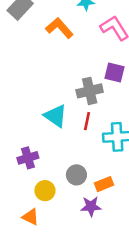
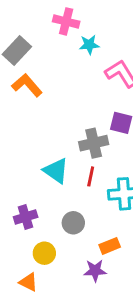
orange L-shape: (59, 28) -> (27, 85), moved
gray circle: (76, 175) -> (73, 223), moved

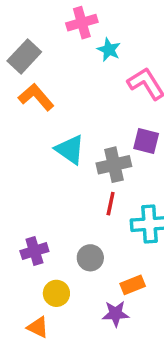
pink cross: (66, 21) -> (82, 23), turned -30
cyan star: (89, 45) -> (109, 50), turned 30
cyan triangle: (56, 171) -> (70, 150), moved

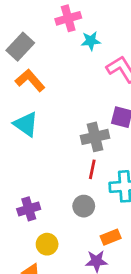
cyan star: (109, 50) -> (91, 41), turned -30
cyan triangle: (70, 150) -> (26, 124), moved
gray circle: (90, 258) -> (84, 206), moved

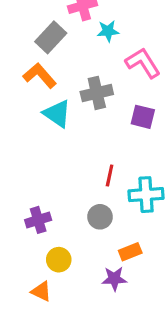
gray rectangle: (20, 47) -> (51, 37), moved
cyan triangle: (26, 124) -> (57, 114), moved
gray cross: (95, 137) -> (97, 93), moved

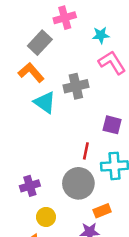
cyan star: (108, 31) -> (101, 35), moved
purple square: (143, 117) -> (112, 125), moved
gray circle: (100, 217) -> (78, 183), size x1.6

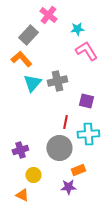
pink cross: (65, 18) -> (48, 15), turned -36
gray cross: (76, 86) -> (57, 81), moved
cyan triangle: (45, 102) -> (32, 83), turned 36

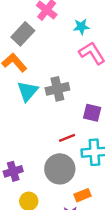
red line: (65, 122) -> (67, 138), turned 56

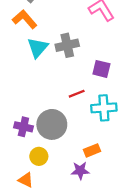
gray circle: (60, 169) -> (52, 124), moved
purple cross: (13, 171) -> (23, 127), turned 30

